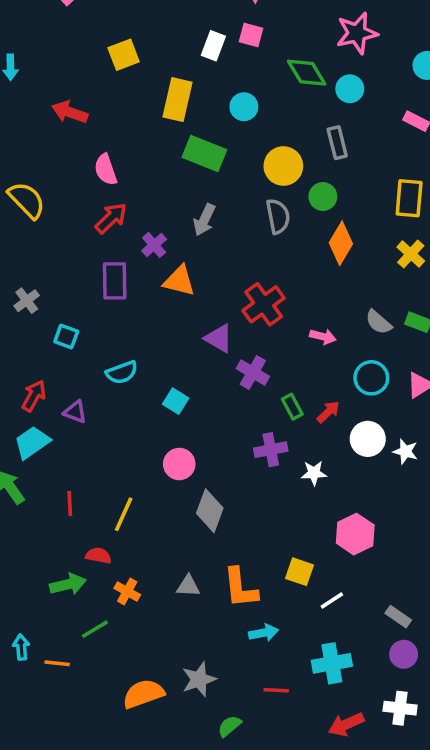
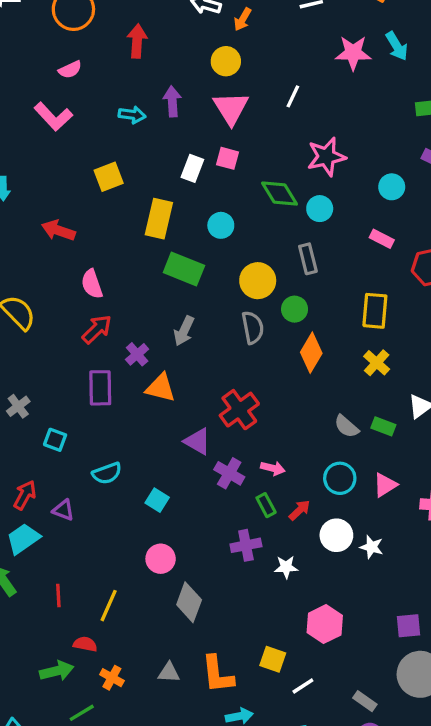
pink arrow: (323, 337) -> (273, 468), moved

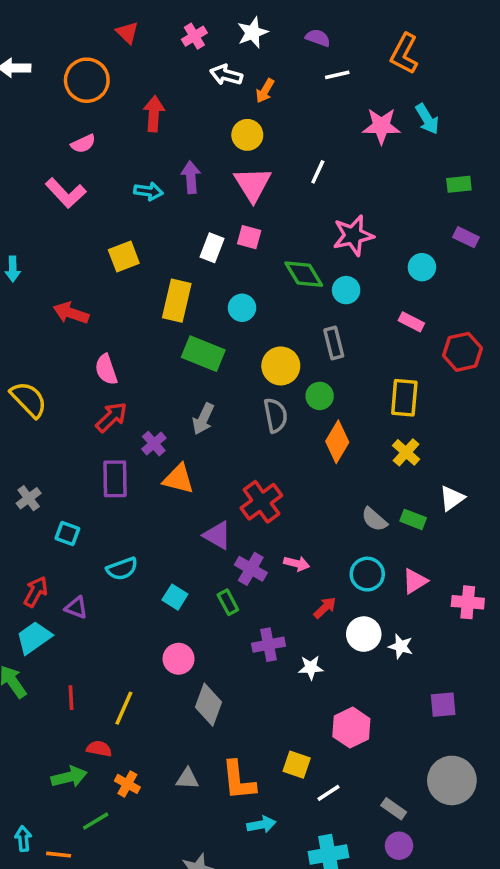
green rectangle: (266, 505) -> (228, 602), moved
purple square: (408, 626) -> (443, 705), moved

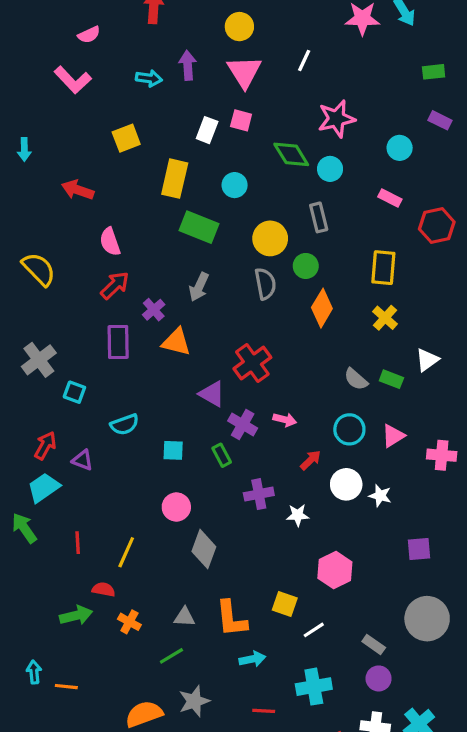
gray cross: (29, 498) -> (39, 360), size x1.5
cyan square: (175, 597) -> (173, 450), turned -30
green line: (96, 821) -> (171, 656), moved

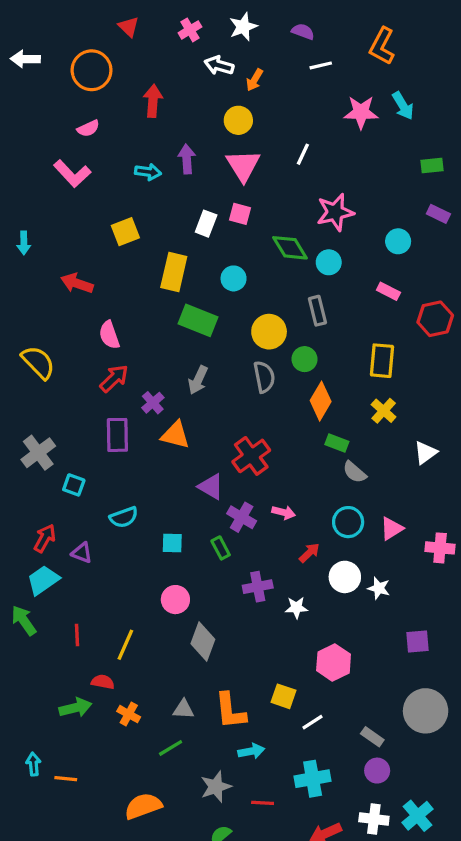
green rectangle: (391, 379) -> (337, 443), moved
gray star: (194, 701) -> (216, 787), moved

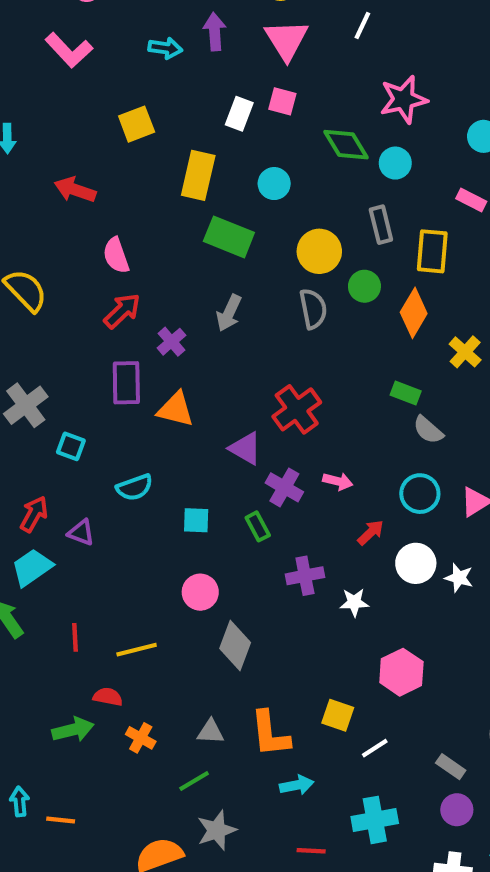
yellow rectangle: (382, 361) -> (432, 251), moved
orange diamond: (321, 401) -> (414, 313), moved
orange triangle: (175, 435) -> (176, 409), moved
yellow line: (125, 645) -> (137, 650), turned 52
gray star: (216, 787) -> (217, 830), moved

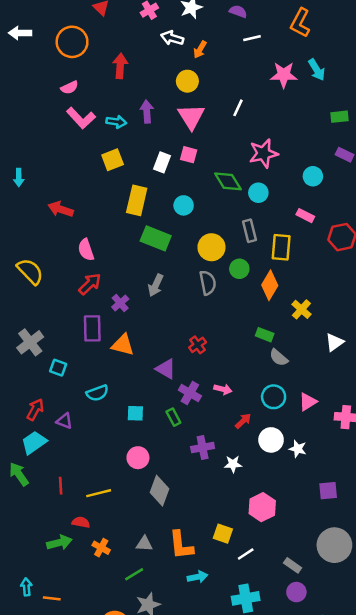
pink L-shape: (69, 50) -> (81, 118), moved
yellow square: (137, 124) -> (113, 160), moved
red cross: (297, 409) -> (198, 345), size x0.6

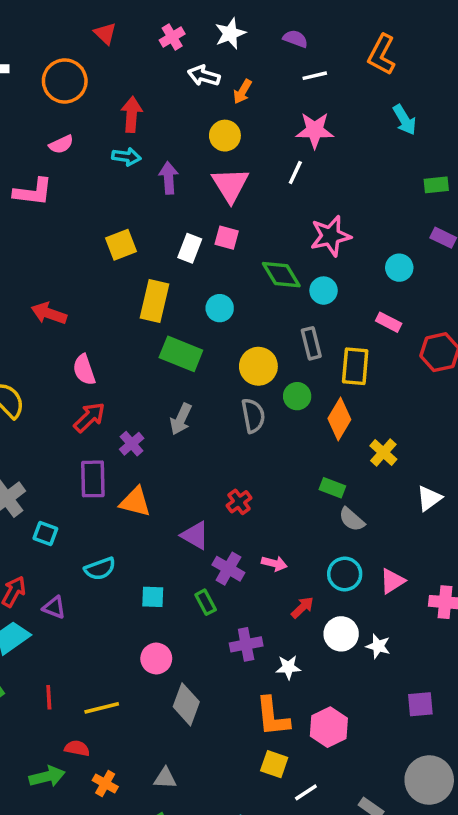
pink star: (284, 75) -> (315, 130), moved
pink L-shape: (81, 118) -> (33, 192), moved, turned -40
cyan arrow: (116, 122) -> (126, 157), moved
orange L-shape: (181, 545) -> (272, 717), moved

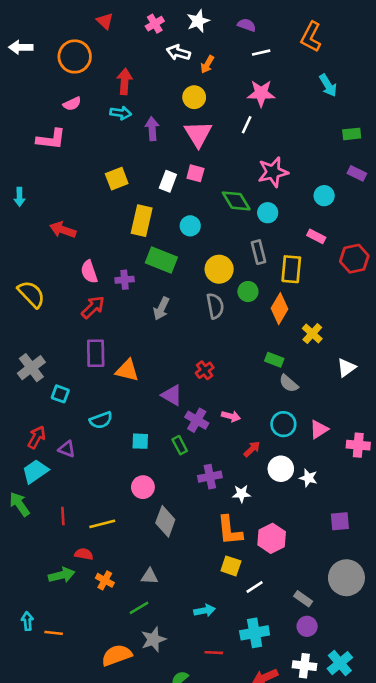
purple cross: (132, 444) -> (125, 280), moved, turned 36

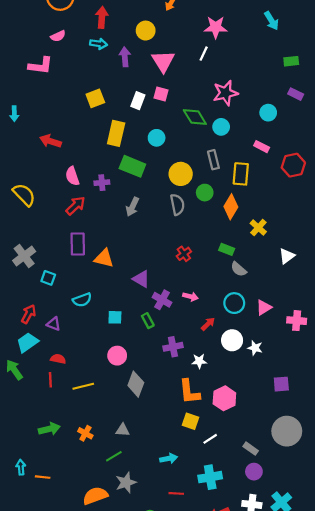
yellow circle: (194, 97) -> (146, 31), moved
red cross: (205, 370) -> (184, 254), moved
red semicircle: (84, 554) -> (58, 359), moved

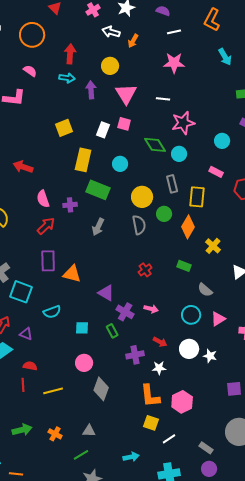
pink semicircle: (58, 36) -> (30, 71), turned -120
white line: (204, 54) -> (163, 99), moved, turned 72
gray semicircle: (239, 269) -> (205, 290), moved
cyan square: (48, 278) -> (21, 292), size x1.6
red arrow: (208, 324) -> (160, 342), moved, turned 72

